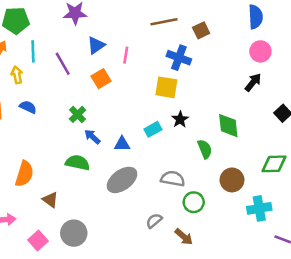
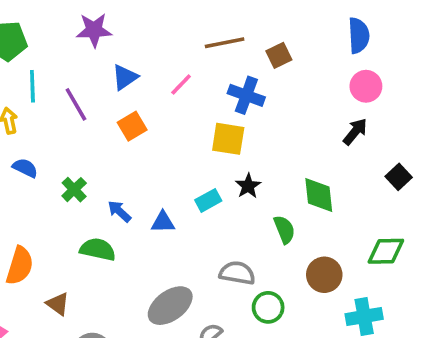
pink line: (126, 55) -> (181, 84), moved, turned 35
green cross: (77, 114) -> (74, 190), moved
gray ellipse: (122, 180) -> (170, 306), moved

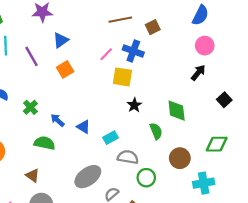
blue semicircle: (359, 35) -> (200, 15), turned 30
pink line: (181, 84) -> (106, 54), moved
cyan rectangle: (208, 200) -> (111, 138), moved
blue triangle: (163, 222) -> (83, 127), turned 32
brown triangle: (58, 304) -> (33, 175), moved

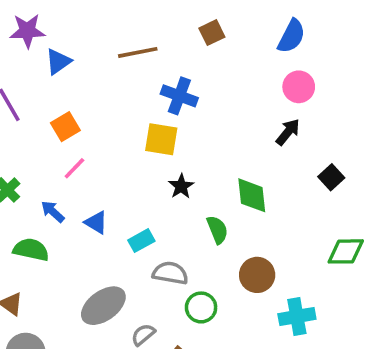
brown line: (120, 20) -> (138, 52), moved
brown square: (153, 27) -> (212, 33), moved
blue triangle: (61, 40) -> (58, 61), moved
pink line: (106, 54) -> (74, 168), moved
green diamond: (217, 144) -> (346, 251), moved

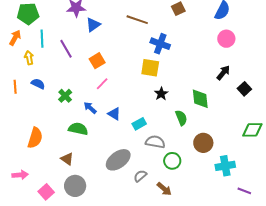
brown line: (138, 52) -> (137, 20), turned 30
black arrow: (288, 132) -> (223, 73), moved

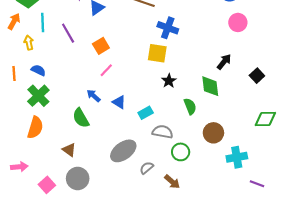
black arrow: (223, 73) -> (224, 62), moved
green cross: (65, 96) -> (38, 96), moved, size x1.5
green semicircle: (78, 129) -> (81, 118), turned -132

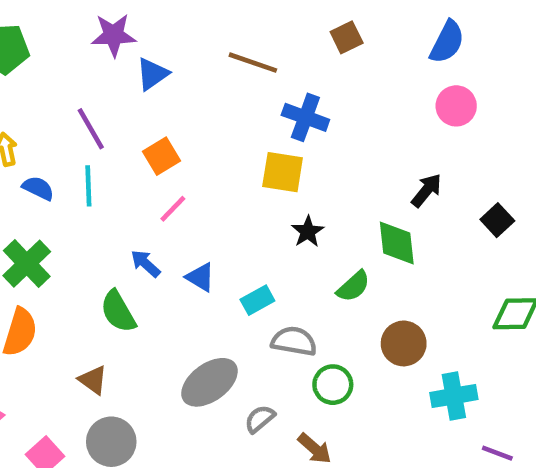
cyan line: (43, 22) -> (88, 186), moved
blue semicircle: (38, 70) -> (38, 188), moved
green semicircle: (190, 106) -> (353, 286), turned 70

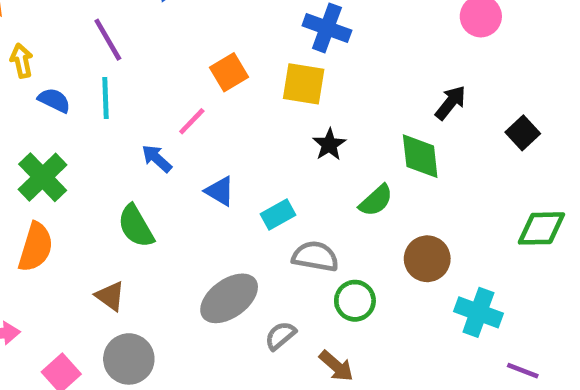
orange square: (162, 156) -> (229, 72), moved
blue arrow: (146, 264) -> (157, 159), moved
cyan cross: (454, 396) -> (478, 312), turned 30

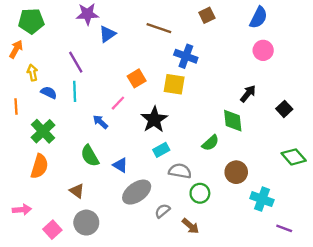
black star: (329, 145) -> (154, 119), moved, size x1.6
blue triangle: (220, 191) -> (120, 165), moved
green diamond: (541, 228) -> (294, 157), turned 50

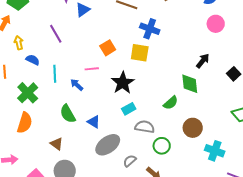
cyan line: (75, 91) -> (55, 74), moved
pink line: (118, 103) -> (92, 69), turned 40

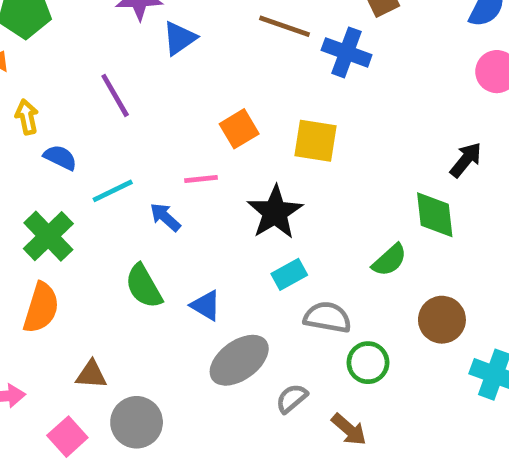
blue cross: (150, 29) -> (347, 52), moved
cyan line: (55, 74) -> (113, 191), turned 66
brown triangle: (57, 144) -> (91, 375), moved, turned -32

